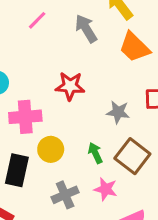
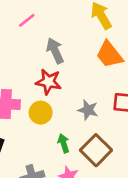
gray arrow: (86, 29) -> (55, 51), moved
yellow circle: (51, 149) -> (41, 113), moved

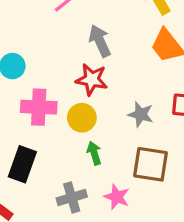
green arrow: (64, 143) -> (94, 153), moved
brown square: (96, 150) -> (151, 164), turned -36

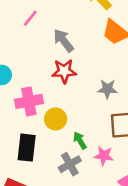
yellow circle: (82, 118) -> (56, 119), moved
green arrow: (94, 153) -> (80, 141), moved

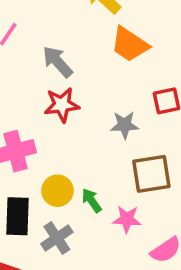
yellow circle: (56, 119) -> (57, 191), moved
gray cross: (70, 164) -> (57, 238), moved

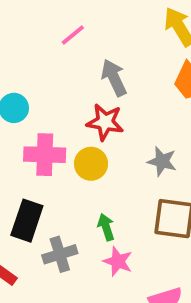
yellow circle: (57, 191) -> (91, 164), moved
pink star: (127, 219) -> (118, 261), moved

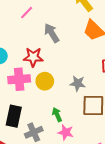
red star: (105, 122) -> (33, 57), moved
gray star: (162, 161) -> (78, 83), moved

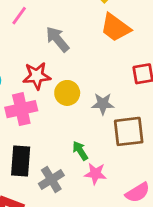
yellow circle: (45, 81) -> (67, 93), moved

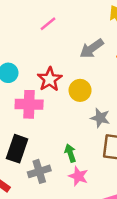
gray arrow: (57, 39) -> (92, 48), moved, turned -100
red star: (37, 76) -> (50, 79), turned 30
yellow circle: (67, 93) -> (80, 90), moved

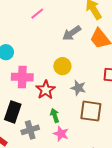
red star: (50, 79) -> (46, 90), moved

